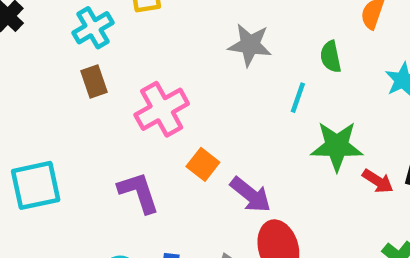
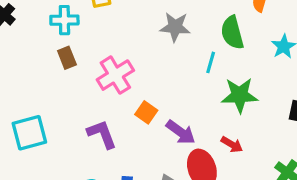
cyan cross: (93, 28) -> (64, 20), turned 32
green semicircle: (331, 57) -> (232, 33), size x1.5
red arrow: (378, 181) -> (232, 145), moved

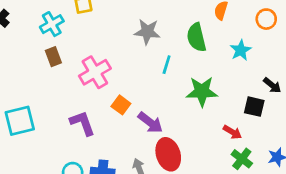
cyan cross: (64, 20) -> (52, 24), turned -30
cyan line: (211, 62) -> (167, 65), moved
red arrow: (232, 145) -> (232, 132), moved

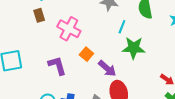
pink cross: (95, 72) -> (69, 29), turned -35
green star: (202, 91) -> (134, 48), moved

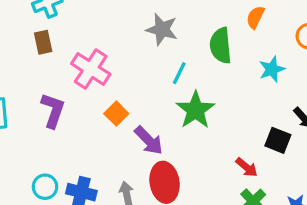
green star: (134, 48) -> (195, 110), turned 30
purple L-shape: (57, 66) -> (53, 110), moved, turned 30

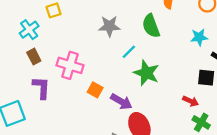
cyan star: (272, 69) -> (199, 37), moved, turned 30
cyan line: (179, 73) -> (129, 52), turned 35
purple L-shape: (53, 110) -> (41, 88), moved

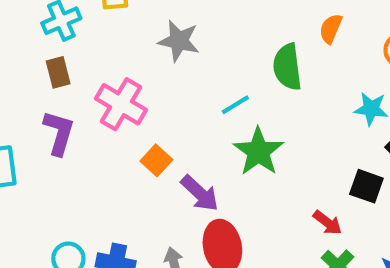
gray star: (109, 26) -> (179, 41), moved

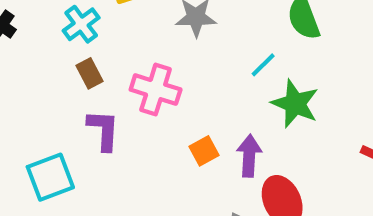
orange square: (156, 160) -> (204, 151), moved, turned 32
purple arrow: (200, 193) -> (249, 156), turned -117

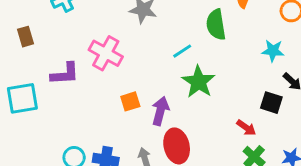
brown rectangle: (90, 73) -> (26, 37), moved
purple L-shape: (103, 130) -> (65, 74), turned 72

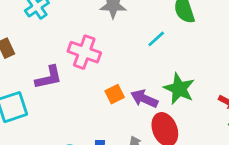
green star: (199, 82) -> (179, 89), moved
purple arrow: (160, 111) -> (144, 99), turned -72

